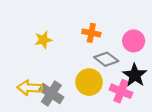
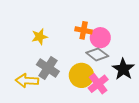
pink circle: (134, 41) -> (100, 38), moved
pink cross: (121, 91) -> (98, 84), moved, turned 30
gray cross: (51, 93) -> (48, 68), moved

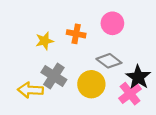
orange cross: (84, 30) -> (76, 34), moved
pink circle: (100, 38) -> (112, 23), moved
pink cross: (98, 84) -> (130, 94), moved

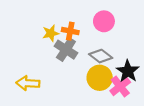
yellow star: (45, 41) -> (51, 33), moved
gray cross: (54, 76) -> (66, 50), moved
yellow circle: (91, 84) -> (100, 78), moved

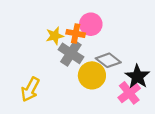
pink circle: (104, 21) -> (91, 24), moved
yellow circle: (100, 78) -> (92, 75), moved
yellow arrow: (28, 83) -> (30, 89), turned -65

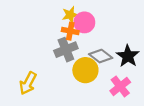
yellow star: (55, 36) -> (70, 15), moved
gray cross: (71, 53) -> (66, 50), turned 35
black star: (137, 77) -> (128, 56), moved

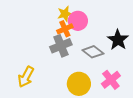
orange cross: (70, 31) -> (65, 29), turned -35
black star: (128, 56) -> (118, 40), moved
yellow circle: (85, 70) -> (79, 84), moved

